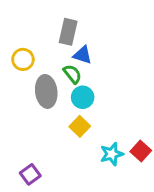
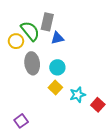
blue triangle: (83, 55) -> (57, 38), turned -32
green semicircle: (72, 74) -> (30, 31), moved, size x1.5
cyan star: (112, 154) -> (78, 95), moved

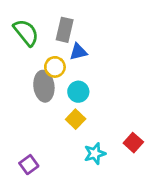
green semicircle: (30, 31) -> (26, 33), moved
yellow circle: (16, 41) -> (55, 67), moved
cyan star: (78, 95) -> (95, 154), moved

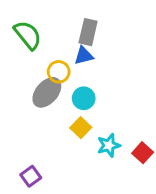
gray rectangle: (65, 30) -> (88, 32), moved
gray ellipse: (44, 86) -> (47, 92), turned 48
cyan star: (95, 154) -> (109, 145), moved

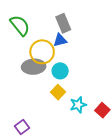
gray rectangle: (88, 32) -> (63, 23), turned -36
yellow circle: (59, 72) -> (42, 52), size x1.5
gray ellipse: (47, 92) -> (34, 67), turned 45

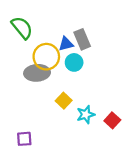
gray rectangle: (63, 23) -> (82, 39), moved
cyan circle: (60, 71) -> (74, 62), moved
purple square: (22, 127) -> (24, 139), turned 32

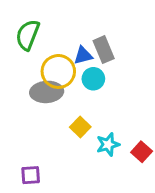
green semicircle: (22, 28) -> (28, 35), turned -120

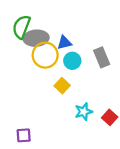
gray rectangle: (104, 50) -> (102, 57), moved
gray ellipse: (47, 92) -> (36, 38), moved
yellow square: (80, 127) -> (62, 86), moved

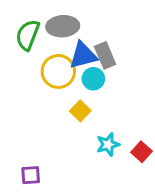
gray ellipse: (36, 38) -> (63, 26), moved
blue triangle: (64, 43) -> (83, 55), size x1.5
gray rectangle: (102, 57) -> (105, 55), moved

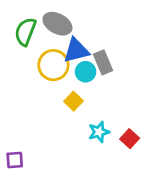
gray ellipse: (63, 26) -> (57, 24), turned 32
gray rectangle: (105, 55) -> (103, 62), moved
purple square: (31, 175) -> (15, 160), moved

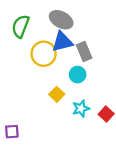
gray ellipse: (57, 24) -> (61, 20), moved
cyan circle: (86, 72) -> (78, 75), moved
yellow square: (73, 101) -> (57, 94), moved

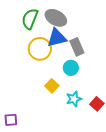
green semicircle: (21, 26) -> (30, 19), moved

